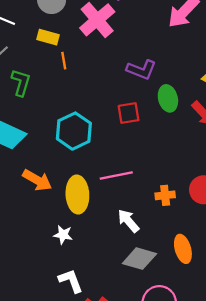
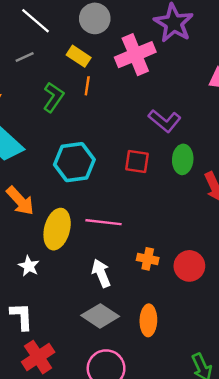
green L-shape: (21, 83) -> (53, 97), moved

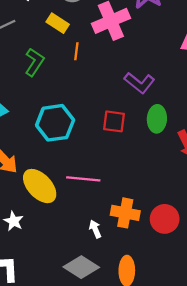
orange line: (87, 86) -> (76, 51), moved
yellow ellipse: (57, 229) -> (40, 186), turned -57
orange cross: (148, 259) -> (125, 213), size x1.4
white arrow: (101, 273) -> (95, 229), moved, size x0.7

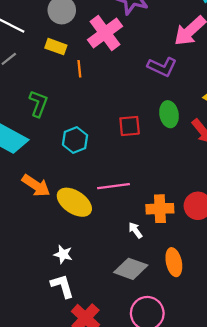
green L-shape: (34, 62) -> (38, 104), moved
purple L-shape: (139, 83) -> (162, 67), moved
cyan hexagon: (55, 123) -> (75, 140), size x0.7
white star: (14, 221) -> (63, 254), moved

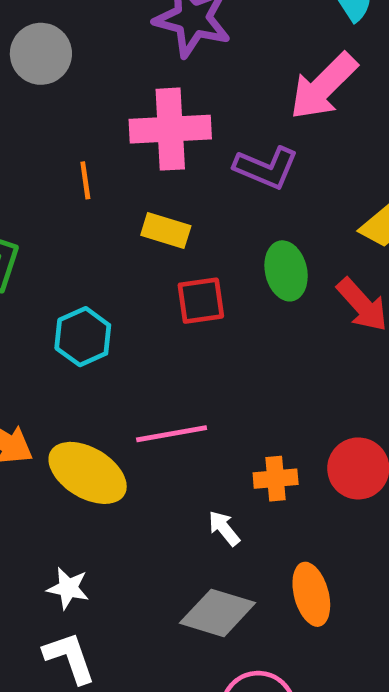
pink cross: (105, 33) -> (170, 129), moved, turned 36
yellow rectangle: (56, 47) -> (166, 230), moved
orange cross: (160, 209) -> (276, 479), size x0.7

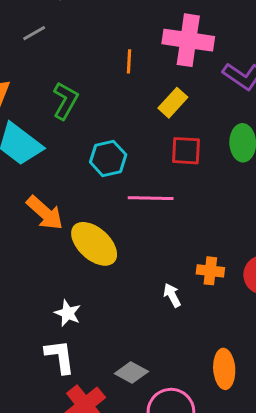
yellow rectangle: (166, 230) -> (173, 103), turned -76
pink line: (172, 434) -> (151, 198), moved
orange ellipse: (311, 594) -> (224, 369), moved
gray diamond: (218, 613) -> (131, 373), moved, size x0.7

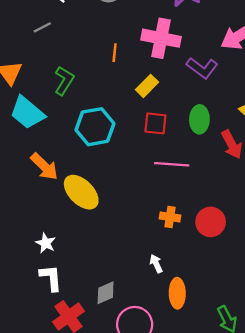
cyan hexagon: (108, 158) -> (95, 127), size x1.4
pink line: (151, 198) -> (172, 164), moved
white arrow: (172, 295) -> (156, 264), moved
white star: (68, 313) -> (46, 243), moved
gray diamond: (131, 373) -> (106, 293), turned -55

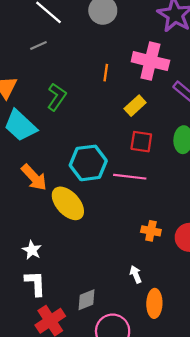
cyan hexagon: (95, 127) -> (88, 163), moved
pink line: (172, 164) -> (130, 177), moved

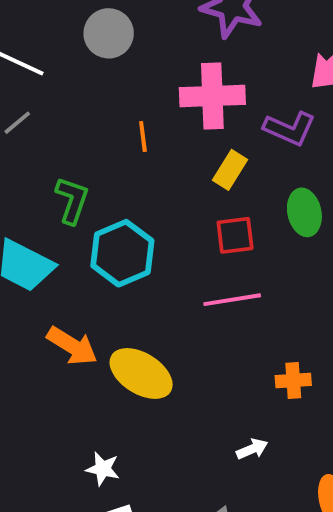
yellow rectangle: (135, 106) -> (230, 170), moved
cyan hexagon: (88, 163) -> (122, 253), moved
white arrow: (136, 274) -> (252, 449), moved, turned 105

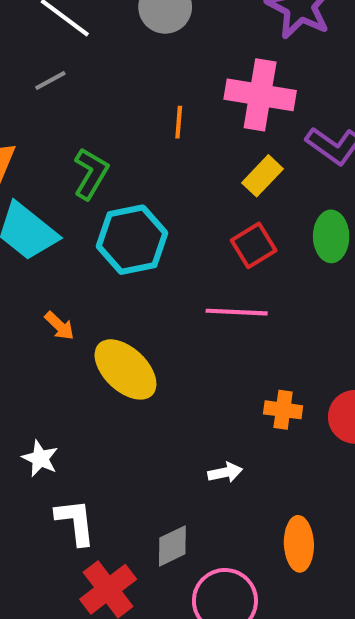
red square: (235, 235) -> (254, 245), turned -36
orange arrow: (72, 346) -> (59, 326), size x0.6
white star: (103, 469) -> (40, 458), moved

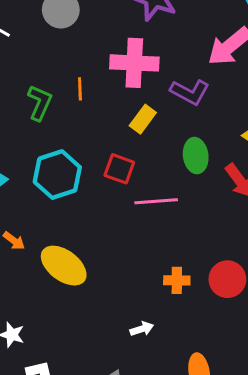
green L-shape: (91, 174) -> (40, 103), moved
red square: (254, 245) -> (119, 169), moved, turned -32
pink line: (237, 312) -> (156, 201), moved

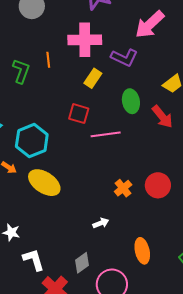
cyan hexagon: (57, 175) -> (32, 140), moved
orange cross: (177, 280) -> (123, 188), turned -36

